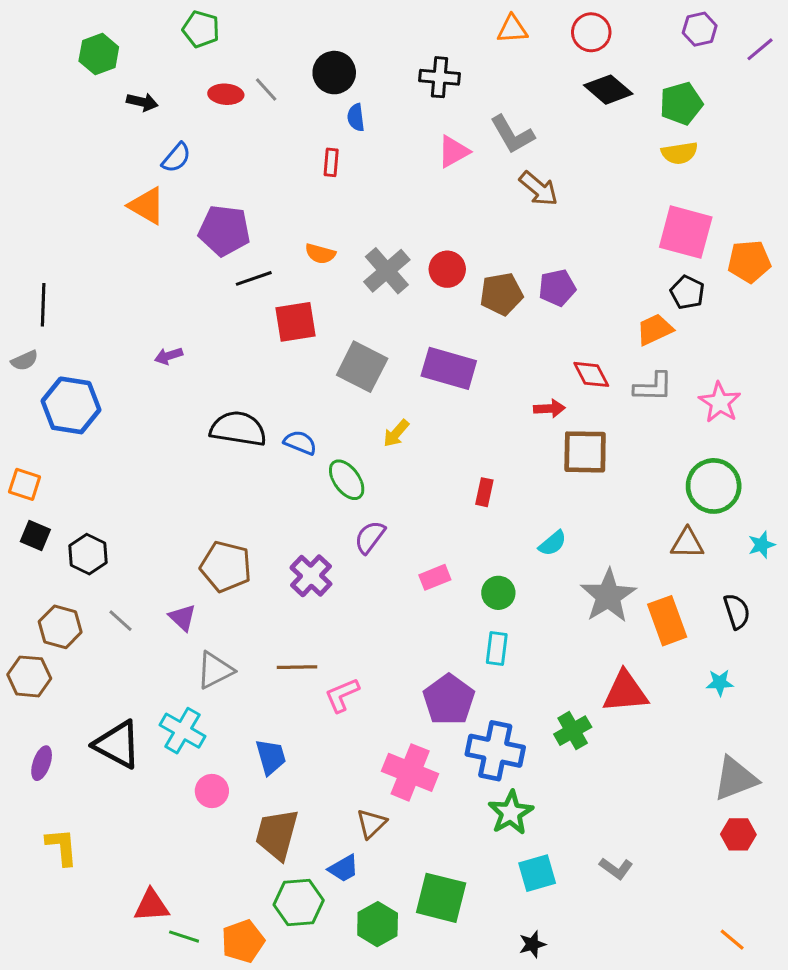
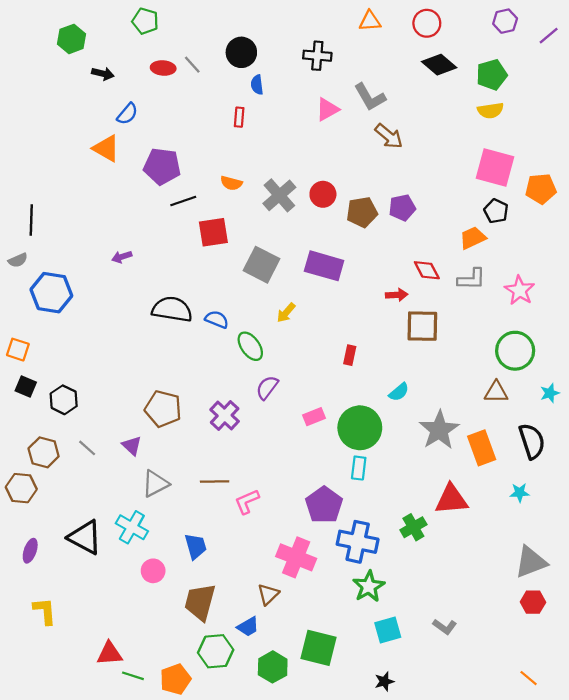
green circle: (498, 593) -> (360, 428), size x1.8
black semicircle: (737, 611) -> (532, 441), size x1.4

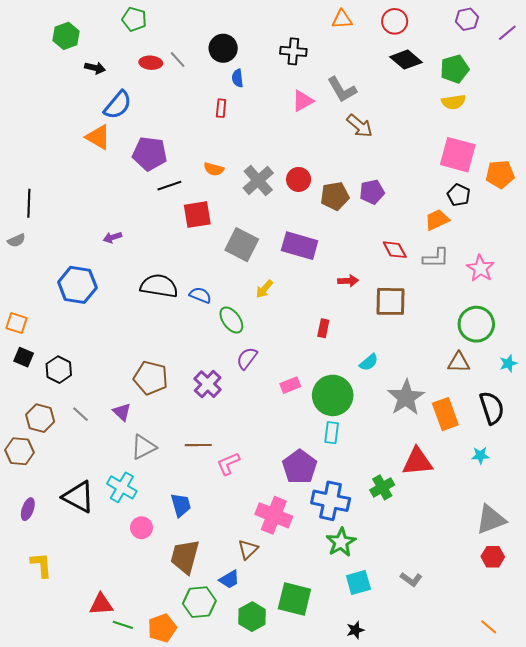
blue semicircle: (127, 114) -> (118, 105), size x1.4
blue hexagon: (51, 293) -> (77, 285), moved
red arrow: (397, 295) -> (348, 281), moved

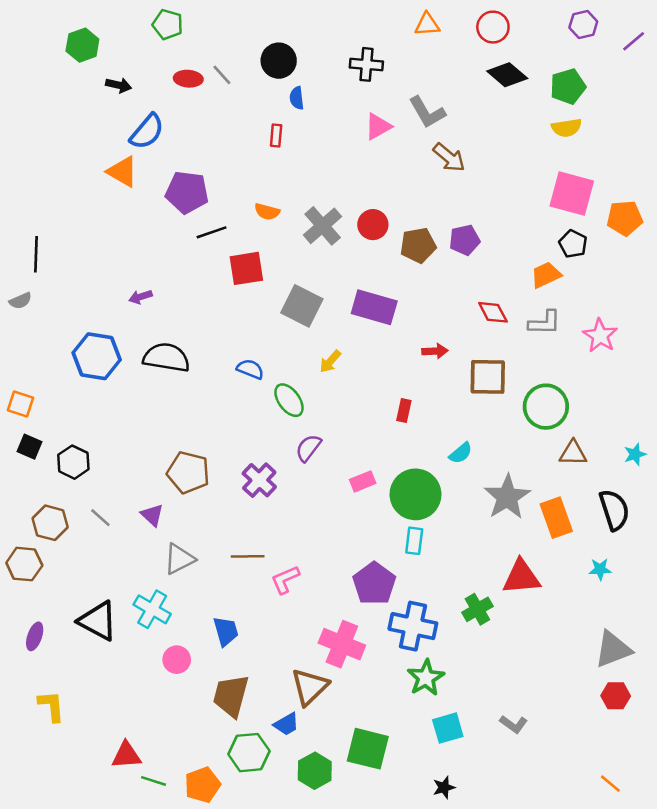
black semicircle: (159, 286) -> (166, 358), moved
green circle: (476, 324) -> (546, 407), moved
brown triangle: (248, 549) -> (310, 687), size x1.5

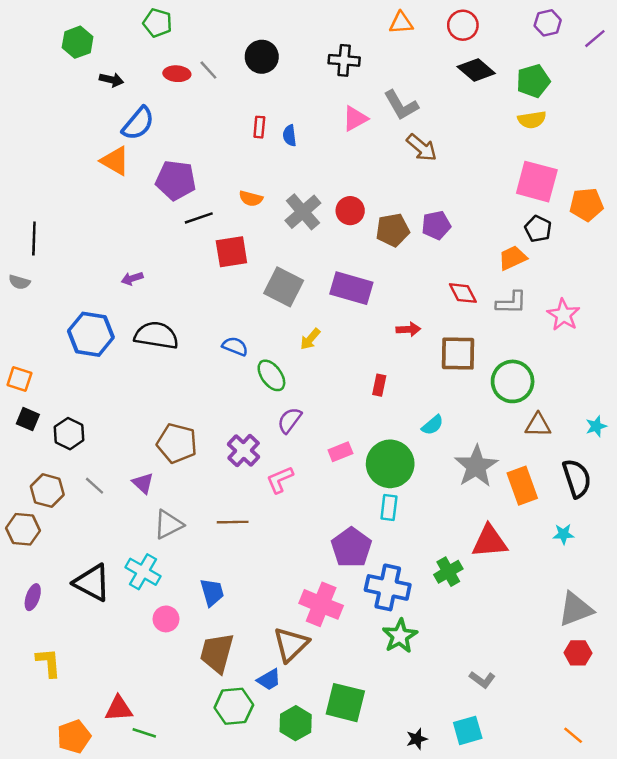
blue semicircle: (297, 98) -> (290, 135), moved
gray semicircle: (20, 301) -> (19, 282), turned 40
pink L-shape: (285, 580) -> (280, 480), moved
cyan square: (448, 728) -> (468, 730), moved
orange pentagon: (202, 785) -> (74, 736), moved

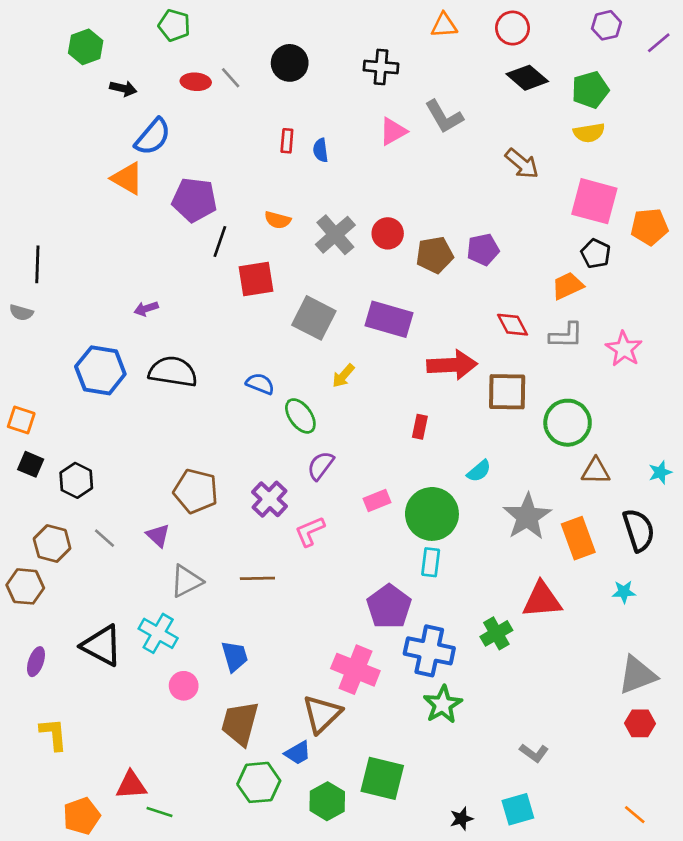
brown arrow: (422, 148) -> (522, 164), moved
black line: (199, 218) -> (220, 241), turned -52
red arrow: (408, 329) -> (452, 365), size x1.8

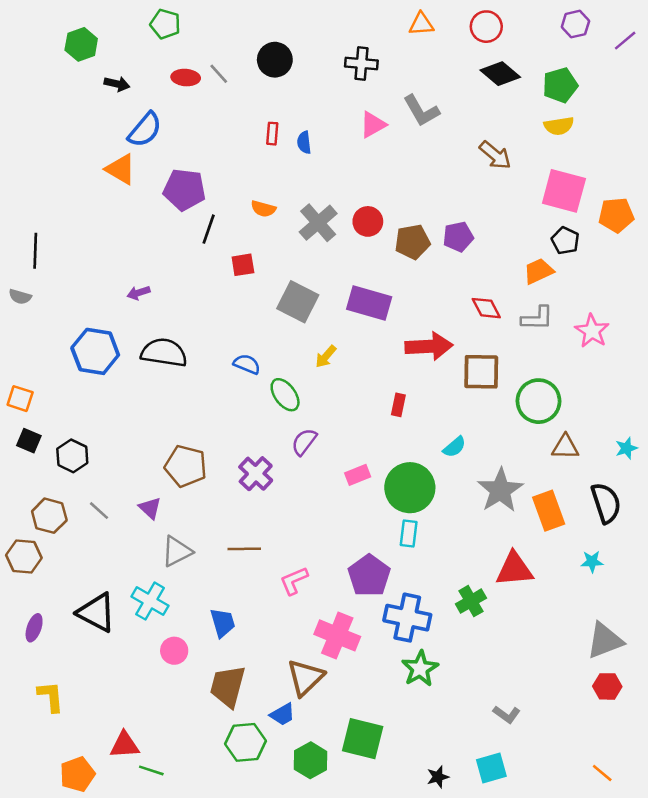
red square: (256, 279) -> (243, 265), size x0.7
pink L-shape: (310, 531) -> (294, 581), moved

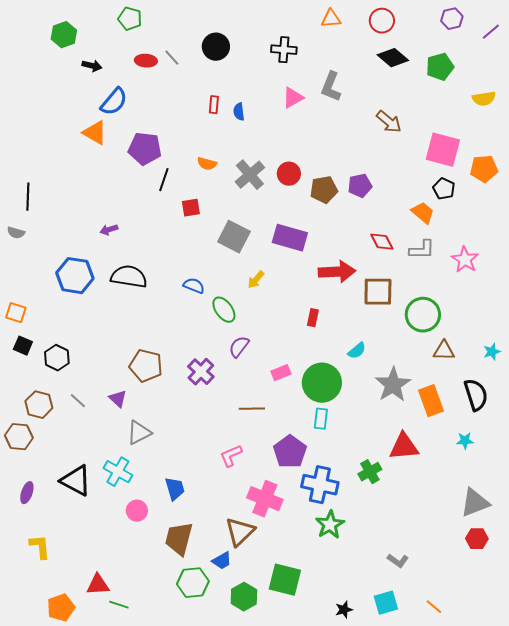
gray L-shape: (421, 111) -> (331, 87), turned 52
yellow semicircle: (559, 126) -> (484, 99), moved
orange trapezoid: (538, 271) -> (423, 213), turned 65
brown line: (244, 549) -> (252, 409), moved
orange line: (602, 773) -> (434, 607), moved

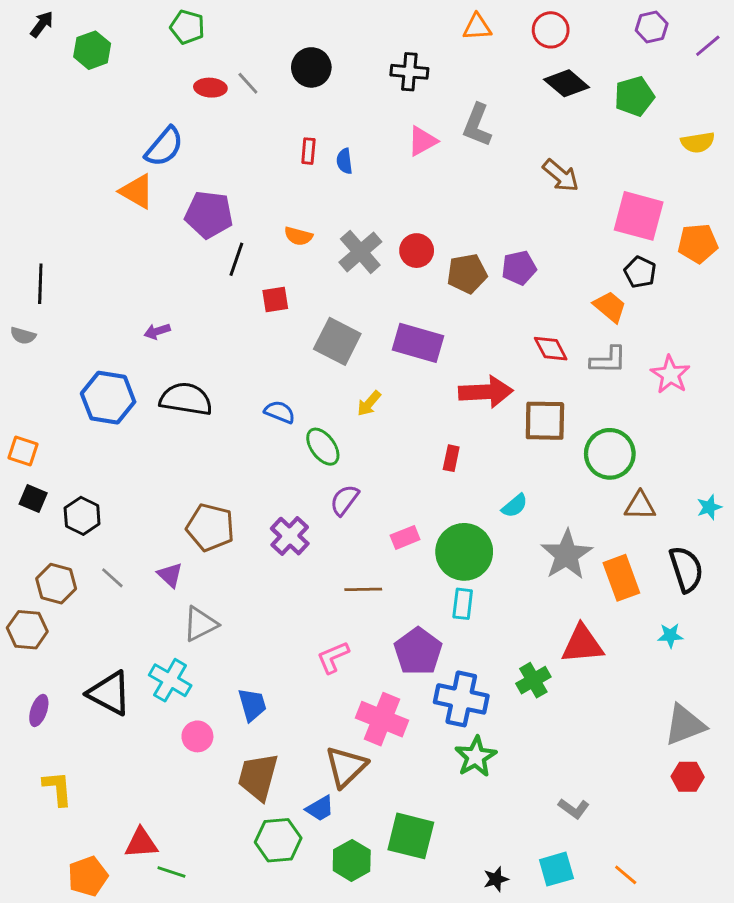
black arrow: (92, 66) -> (42, 24), moved, turned -66

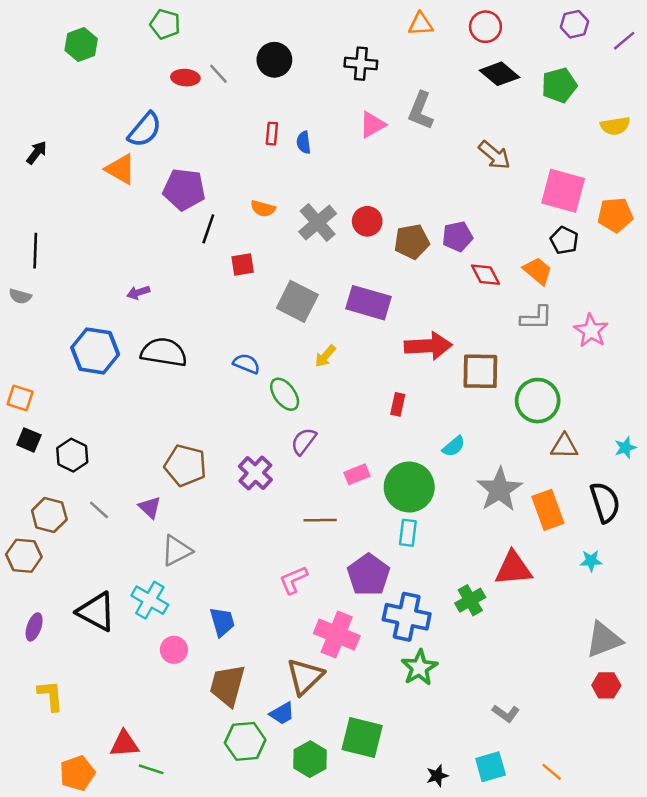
black arrow: (42, 24) -> (37, 153), moved
red diamond: (551, 349) -> (485, 275), moved

